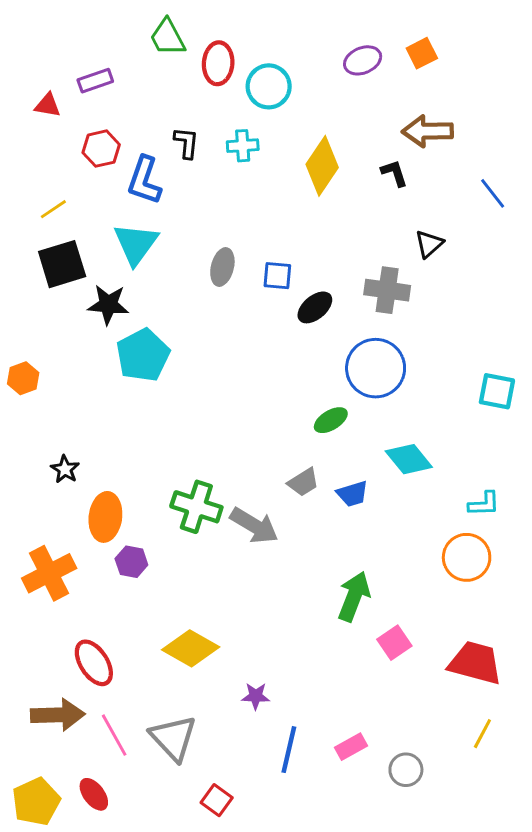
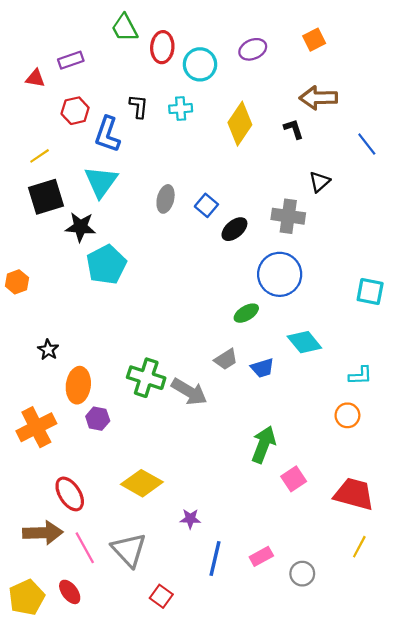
purple ellipse: (363, 60) -> (253, 49), moved
blue square: (277, 276) -> (206, 205), turned 35
orange circle: (467, 557) -> (347, 415), size x0.7

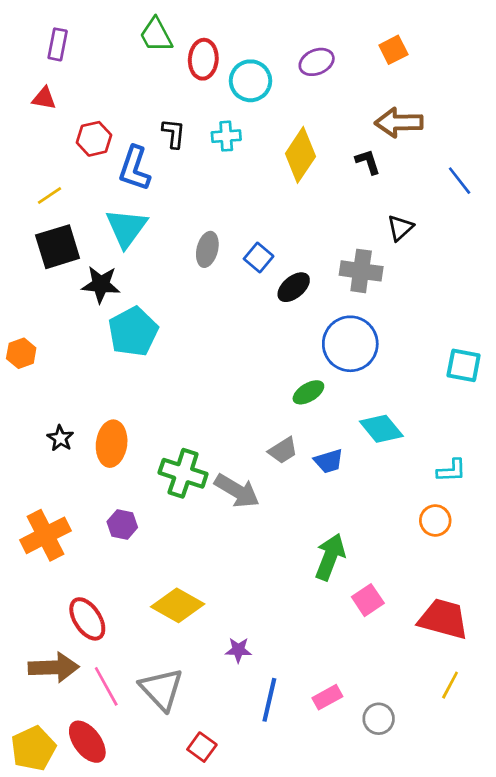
purple rectangle: (71, 60) -> (58, 44), moved, turned -60
orange ellipse: (78, 385) -> (112, 444), moved
red ellipse: (70, 592) -> (87, 742), size x1.4

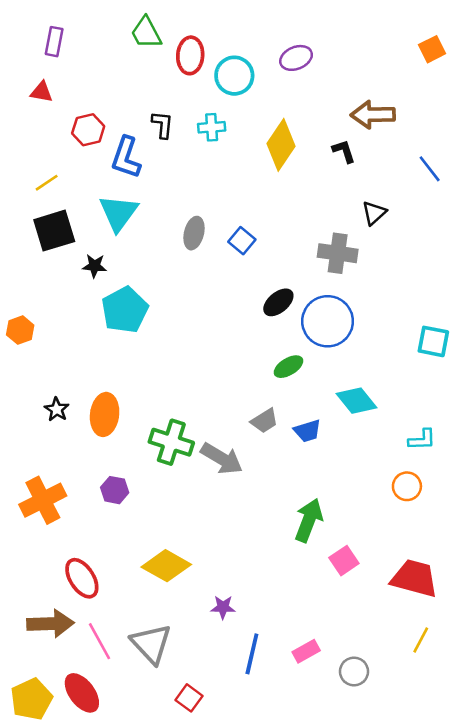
orange square: (393, 50) -> (432, 49), moved
black star: (101, 284) -> (94, 266), size x0.7
black ellipse: (294, 287) -> (278, 302), moved

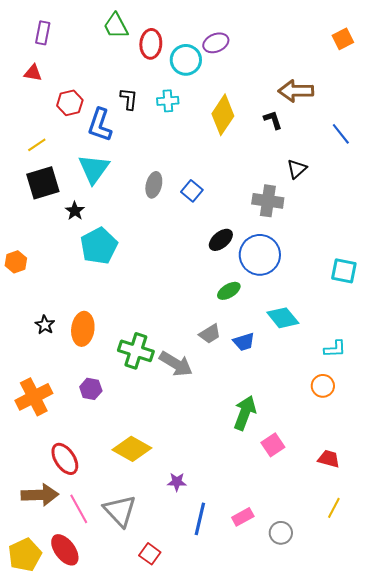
purple ellipse: (296, 58) -> (216, 43), moved
black star: (94, 266) -> (75, 211), turned 30
red trapezoid: (414, 578) -> (329, 459), size x0.6

